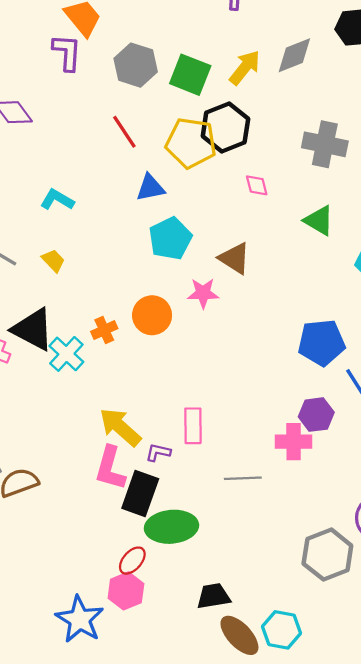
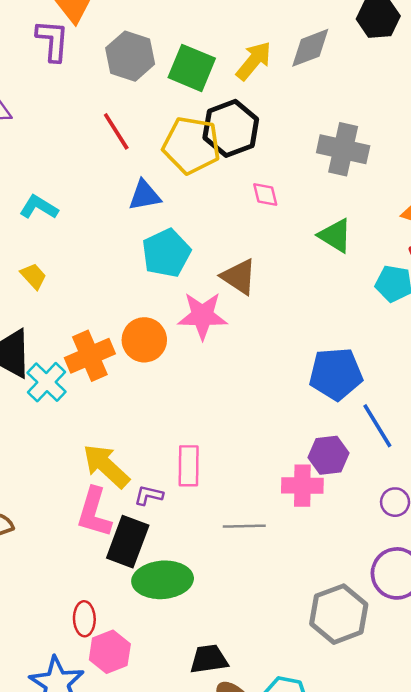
pink star: (203, 293) -> (202, 316), size x1.4
orange cross: (104, 330) -> (90, 356), size x1.6
red ellipse: (132, 561) -> (84, 619), moved, turned -44

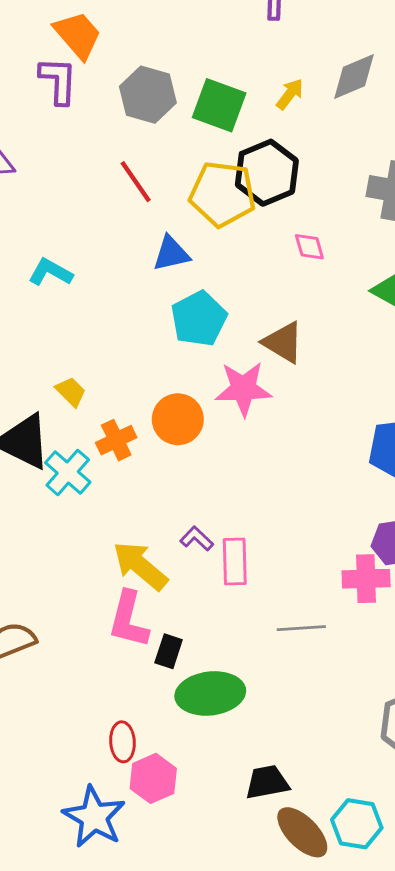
yellow arrow: (254, 61) -> (290, 94), size x0.7
yellow trapezoid: (33, 276) -> (71, 392), moved
orange cross: (90, 356) -> (116, 440), size x0.7
purple L-shape: (149, 495) -> (197, 539), moved, turned 32
black rectangle: (128, 542) -> (169, 651), size x0.6

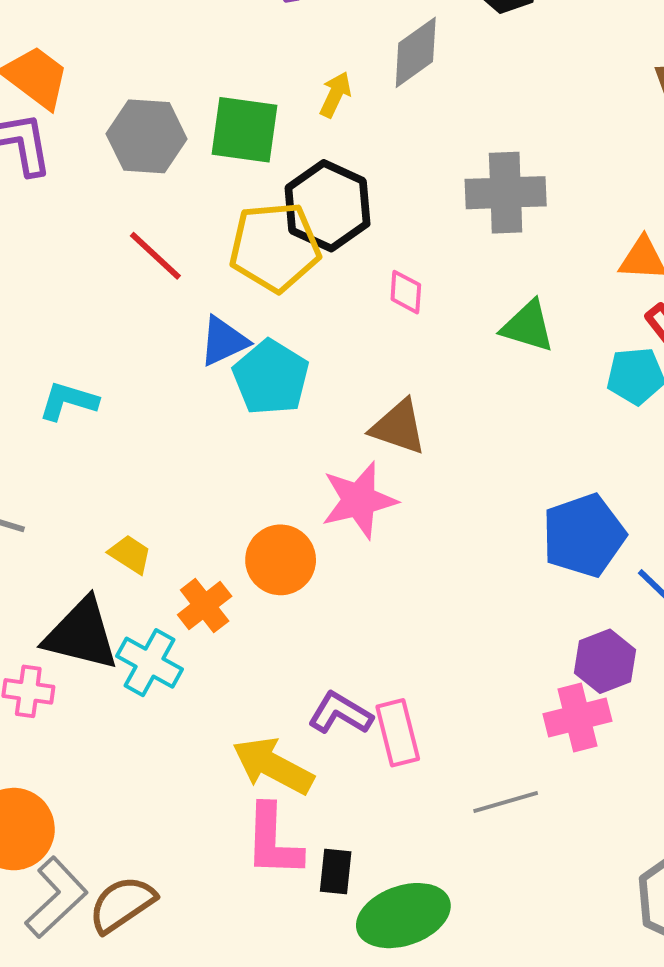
pink diamond: (309, 247) -> (406, 292), turned 32
cyan pentagon: (199, 319) -> (271, 377), moved
purple L-shape: (197, 539) -> (340, 713), size x1.4

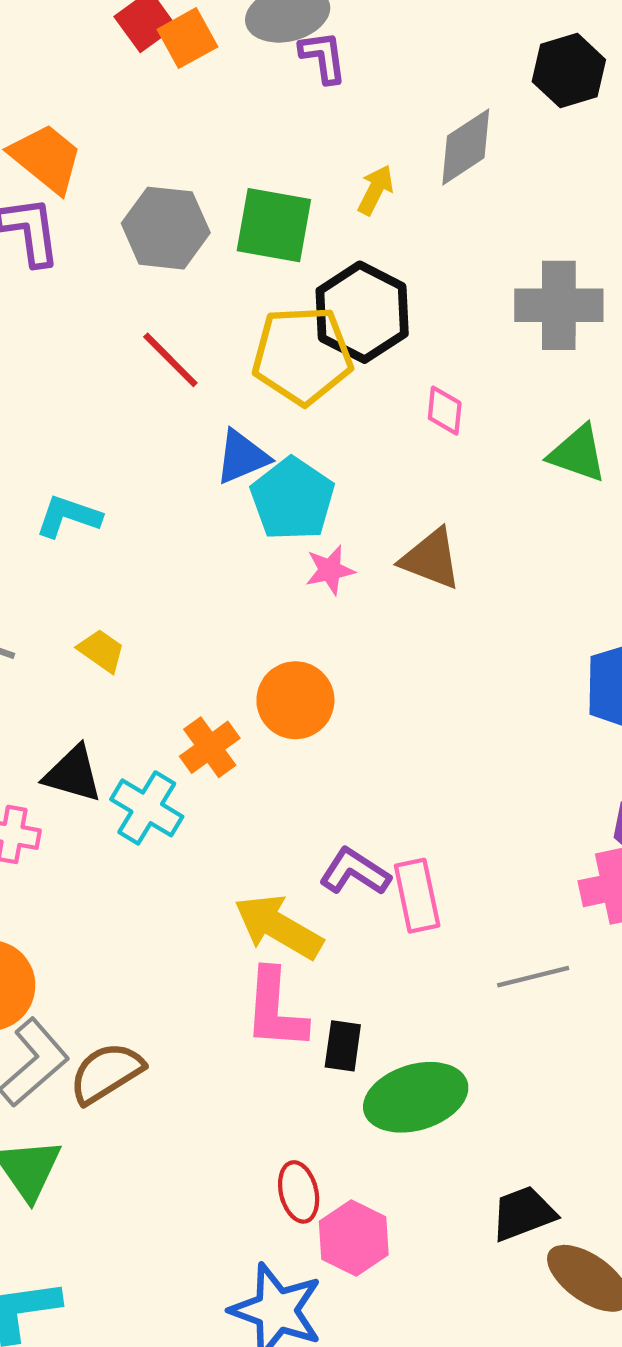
pink star: (359, 500) -> (330, 570), moved, size x0.6
yellow trapezoid: (130, 554) -> (101, 651), moved
black triangle: (81, 634) -> (73, 774), size x0.7

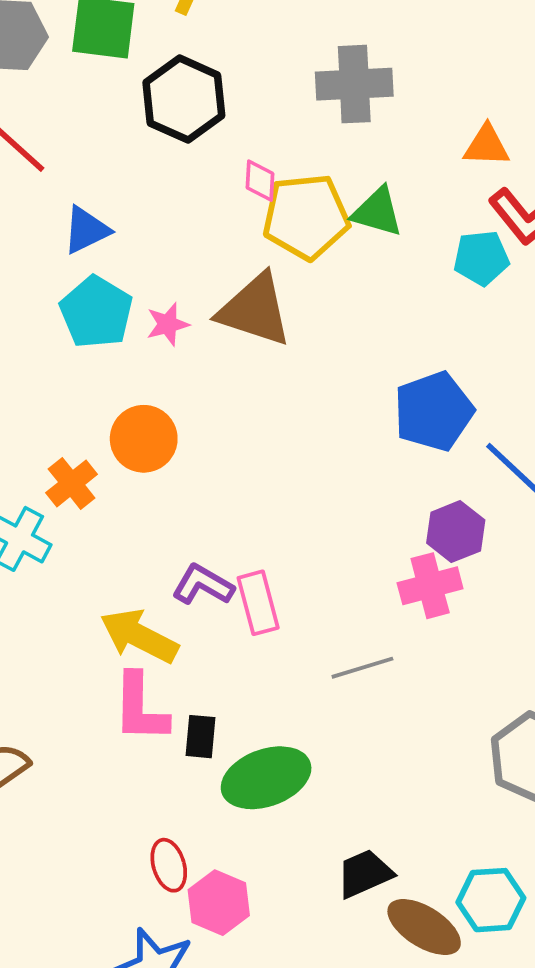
yellow pentagon: (302, 355) -> (306, 217), moved
cyan pentagon: (293, 499) -> (96, 312), moved
brown triangle: (431, 559) -> (255, 310), size x1.4

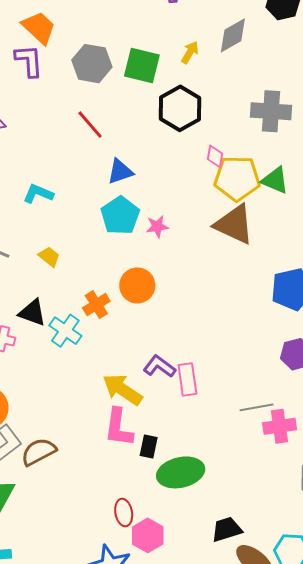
brown triangle: (255, 310) -> (234, 224), moved
pink cross: (430, 586) -> (280, 426), moved
gray line: (362, 668) -> (256, 407), moved

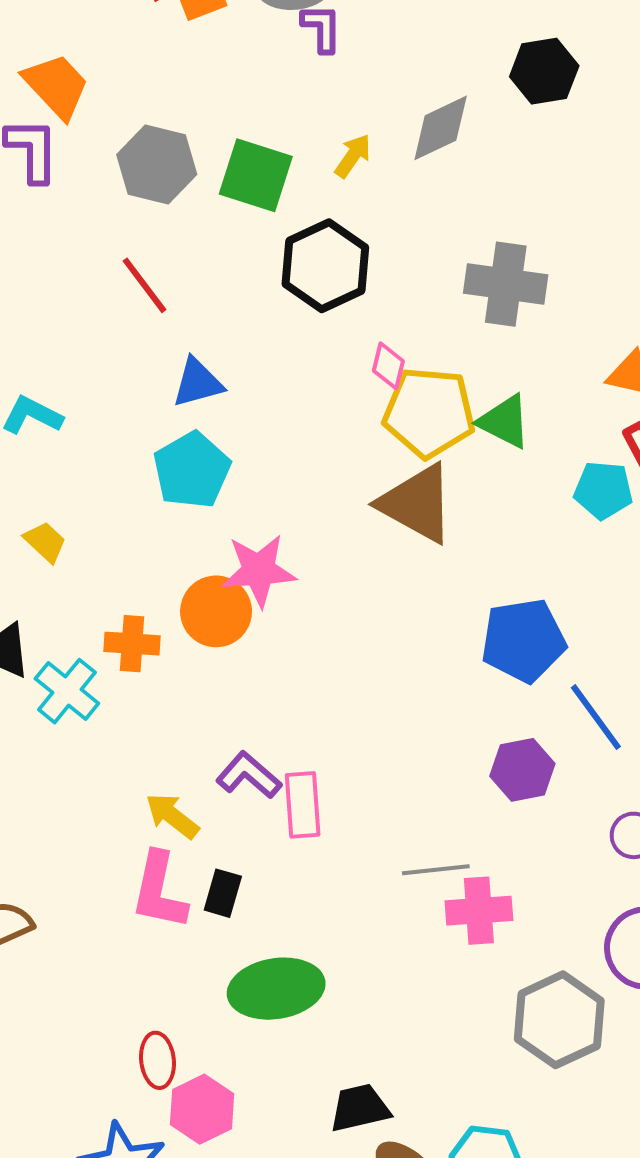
pink star: (157, 226) -> (259, 570), moved, size x1.6
orange cross: (96, 305) -> (132, 644), turned 32
yellow arrow: (122, 390) -> (172, 816), size x0.7
black rectangle: (149, 446) -> (223, 893), moved

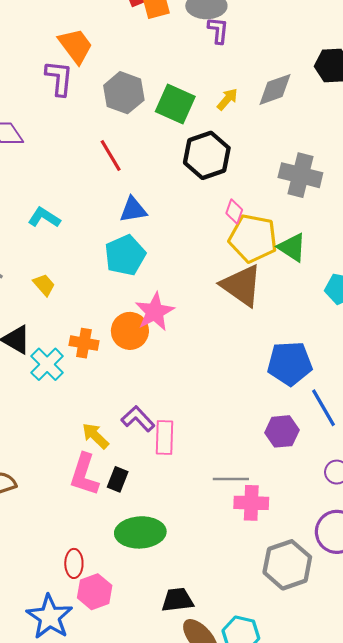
pink star: (259, 570) -> (155, 312), turned -30

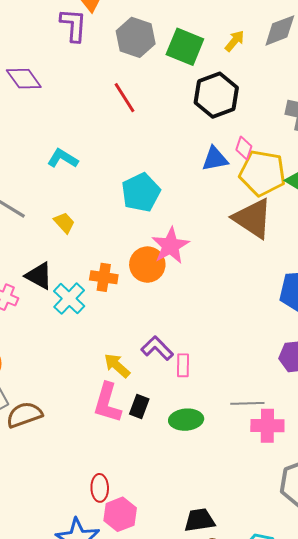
blue triangle: (133, 210) -> (215, 159), moved
pink rectangle: (165, 437) -> (183, 365), size x0.7
green ellipse: (140, 532) -> (186, 420), moved, size x0.7

